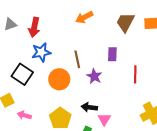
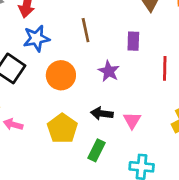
brown line: (77, 59) -> (86, 30), moved
pink triangle: (104, 119) -> (132, 120), moved

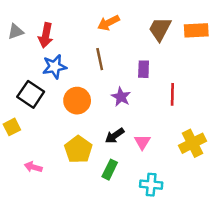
black arrow: (102, 114) -> (115, 136), turned -42
pink arrow: (13, 124) -> (33, 167), moved

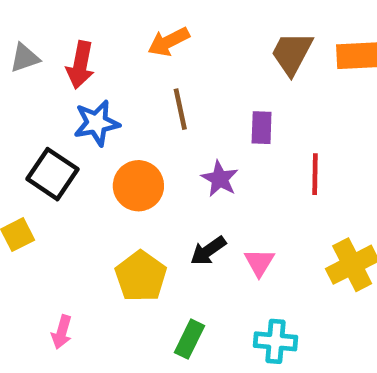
orange arrow: (108, 23) -> (169, 42), moved
pink arrow: (33, 167) -> (62, 332), moved, turned -90
green rectangle: (110, 170) -> (190, 339), moved

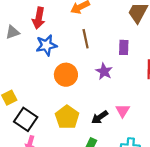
gray triangle: (25, 58) -> (13, 32), moved
black square: (52, 174) -> (26, 119), moved
black arrow: (208, 251) -> (100, 117), moved

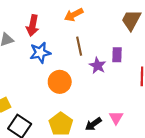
purple star: (104, 71) -> (98, 66), moved

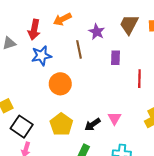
orange arrow: (74, 15) -> (62, 19), moved
purple star: (98, 66) -> (97, 32), moved

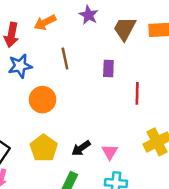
purple star: (97, 32) -> (89, 15), moved
pink triangle: (114, 118) -> (110, 152), moved

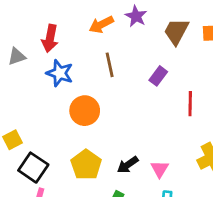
orange arrow: (45, 22) -> (101, 25), moved
blue star: (20, 66) -> (60, 73), turned 30
purple rectangle: (108, 68) -> (158, 76), turned 35

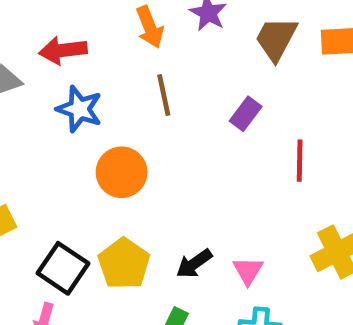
orange arrow: (101, 25) -> (150, 27), turned -85
red arrow: (50, 38) -> (63, 50), turned 72
black square: (33, 168) -> (63, 268), moved

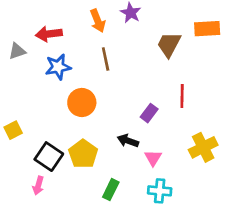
brown trapezoid: (276, 39) -> (169, 44), moved
blue star: (79, 109) -> (58, 67), turned -30
purple rectangle: (246, 114) -> (149, 113), moved
black arrow: (194, 264) -> (128, 141), moved, turned 54

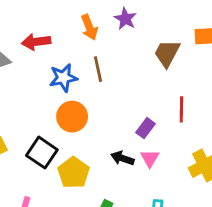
blue star: (58, 67) -> (63, 78), moved
black square: (49, 157) -> (42, 153), moved
pink triangle: (153, 158) -> (150, 158), moved

